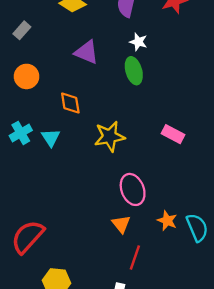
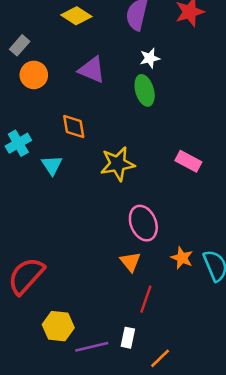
white star: (138, 42) -> (150, 58), turned -30
orange circle: (27, 76) -> (34, 75), moved
cyan cross: (21, 133) -> (18, 143), moved

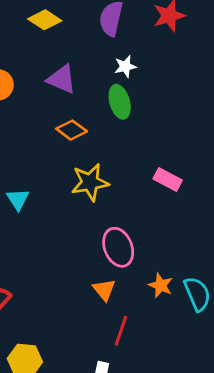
orange diamond: (74, 126) -> (72, 130), moved, turned -44
cyan triangle: (52, 165) -> (18, 199), moved

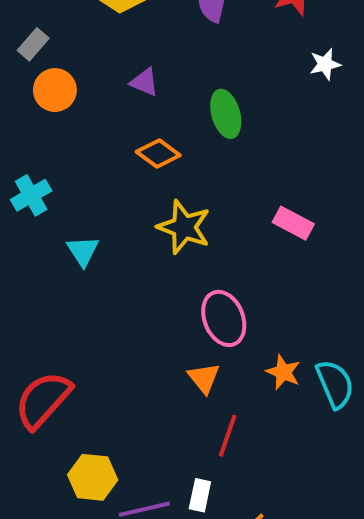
white star: (125, 66) -> (325, 64), moved
purple triangle: (62, 79) -> (144, 82), size x0.7
yellow star: (90, 182) -> (184, 227), turned 30

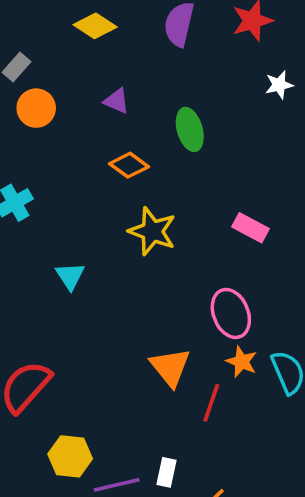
cyan triangle: (83, 251) -> (70, 276), moved
pink ellipse: (224, 318) -> (231, 313), moved
orange triangle: (204, 378) -> (170, 367), size x1.4
red line: (228, 436) -> (211, 403), moved

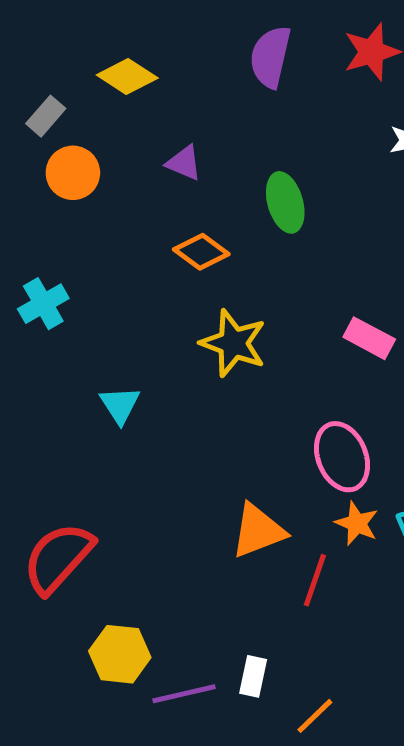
yellow diamond: (95, 26) -> (127, 77), moved
orange triangle: (170, 367) -> (258, 531), turned 48

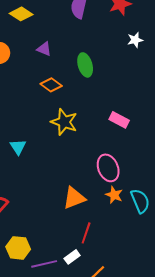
red line: (315, 580) -> (86, 233), moved
white rectangle: (253, 676) -> (72, 257), turned 42

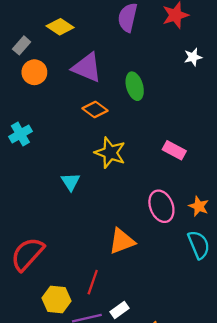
purple triangle: (44, 49) -> (87, 68), size x1.8
cyan triangle: (18, 147) -> (71, 182), moved
orange star: (114, 195) -> (199, 206), moved
red line: (86, 233) -> (93, 282), moved

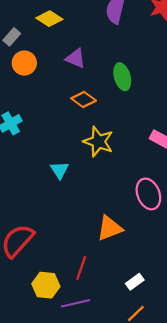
purple triangle: (87, 68) -> (76, 58), size x0.7
white rectangle: (119, 310) -> (135, 282), moved

